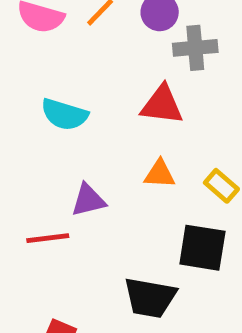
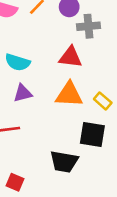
orange triangle: (160, 174) -> (69, 95), size x1.6
purple triangle: (88, 200) -> (23, 93), moved

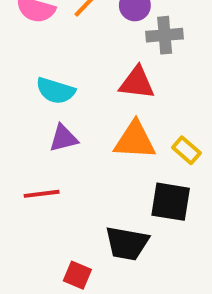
red square: (15, 182) -> (77, 275), moved

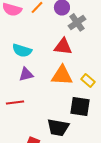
gray cross: (165, 35) -> (77, 22), turned -30

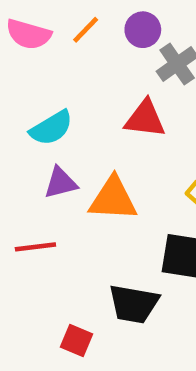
cyan semicircle: (22, 50) -> (51, 128), turned -48
orange triangle: (62, 75) -> (113, 199), moved

